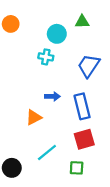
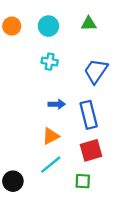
cyan circle: (57, 34) -> (48, 26), moved
orange triangle: (34, 117) -> (51, 136), moved

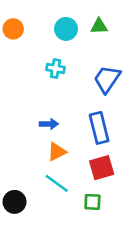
cyan circle: (48, 26) -> (66, 29), moved
blue arrow: (57, 104) -> (49, 124), moved
cyan line: (51, 165) -> (57, 183), turned 75

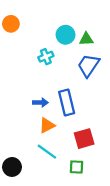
green triangle: (99, 26) -> (86, 39), moved
cyan circle: (66, 29) -> (66, 35), moved
cyan cross: (55, 69) -> (46, 57), turned -32
blue rectangle: (99, 128) -> (67, 103), moved

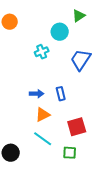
green triangle: (86, 39) -> (79, 16), moved, turned -32
blue rectangle: (67, 103) -> (61, 94), size x0.6

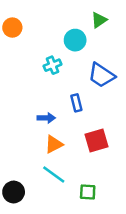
blue trapezoid: (81, 60) -> (101, 75), turned -90
blue rectangle: (61, 94) -> (76, 103), moved
red square: (77, 127) -> (96, 141), moved

